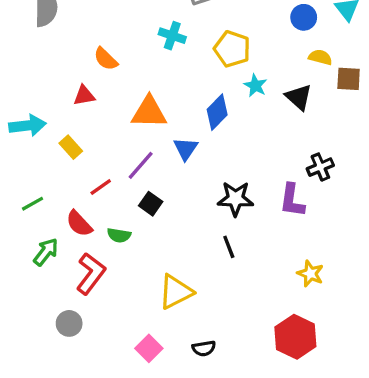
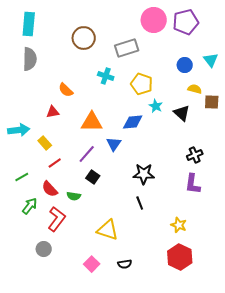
blue diamond: (217, 112) -> (133, 122), turned 40
red line: (101, 187) -> (55, 163), moved
purple L-shape: (292, 200) -> (193, 184), moved
yellow star: (310, 274) -> (179, 225), moved
yellow triangle: (176, 292) -> (108, 230), turned 45

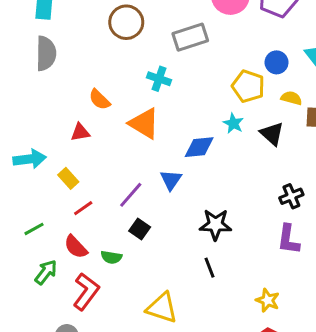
yellow pentagon: (142, 84) -> (248, 86), moved
orange triangle: (92, 122) -> (144, 123), moved, turned 30

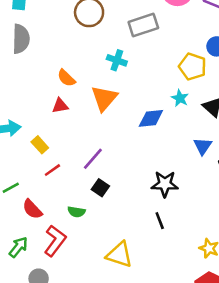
orange triangle: (144, 123) -> (104, 98), turned 40
red triangle: (80, 132) -> (60, 106), moved
blue triangle: (171, 180) -> (203, 146), moved
red semicircle: (76, 247) -> (32, 209), moved
green arrow: (46, 272) -> (18, 247), moved

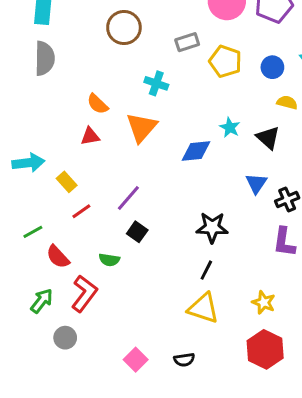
gray rectangle: (143, 25) -> (187, 42), size x0.7
yellow pentagon: (193, 67) -> (225, 61), moved
black line: (160, 221) -> (206, 270), turned 48
yellow triangle: (119, 255) -> (203, 308), moved

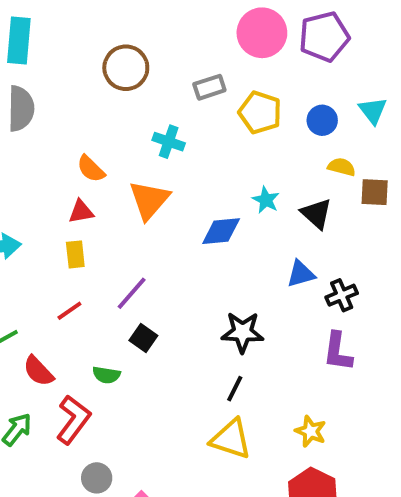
yellow rectangle: (67, 182) -> (75, 254), moved, turned 36
blue triangle: (256, 183) -> (301, 274), turned 40
gray circle: (65, 338) -> (97, 478), moved

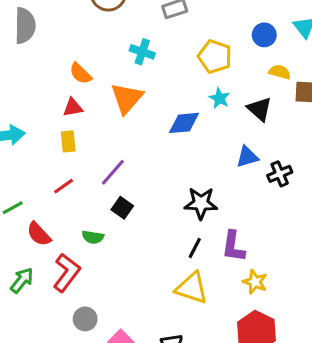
yellow pentagon: (260, 112) -> (215, 57), moved
purple L-shape: (338, 352) -> (233, 246), moved

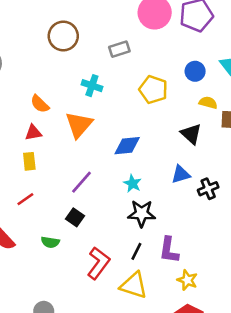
cyan star: (219, 98) -> (132, 183), moved
purple line: (113, 172) -> (82, 182), moved
red L-shape: (67, 273) -> (99, 263), moved

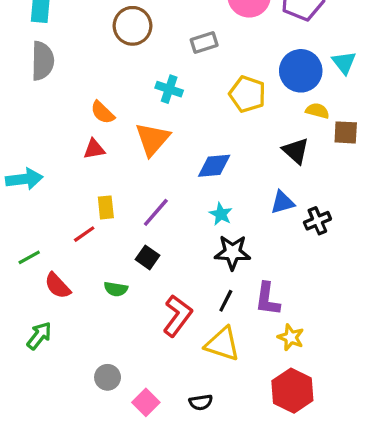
blue circle: (195, 71) -> (301, 71), size x1.6
yellow rectangle: (29, 161) -> (106, 207), moved

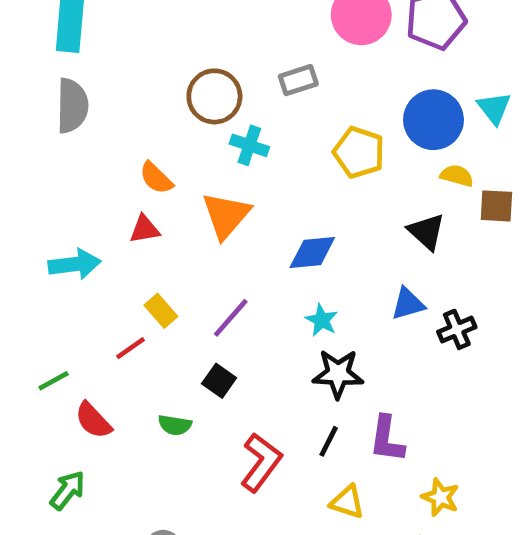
brown circle: (132, 26) -> (214, 96), moved
cyan arrow: (24, 179) -> (75, 264), moved
yellow rectangle: (106, 207) -> (161, 311), turned -35
yellow star: (291, 337) -> (440, 497), moved
yellow triangle: (222, 344) -> (347, 502), moved, size x0.7

